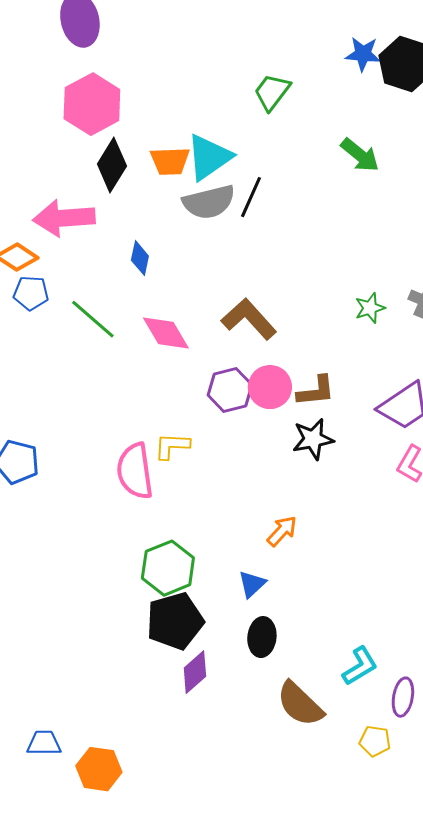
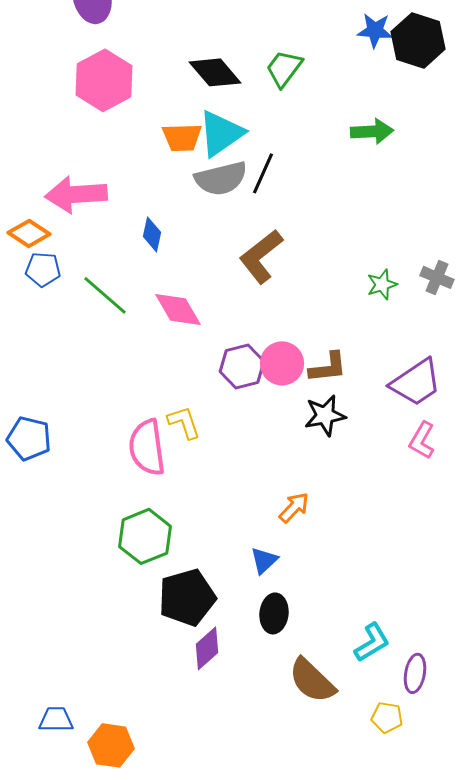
green arrow: (360, 155) -> (372, 131), turned -42
black diamond: (112, 165) -> (215, 72), moved, turned -72
brown L-shape: (249, 319) -> (261, 256), moved, turned -86
yellow L-shape: (172, 446) -> (184, 422), turned 69
green hexagon: (168, 568) -> (145, 536), moved

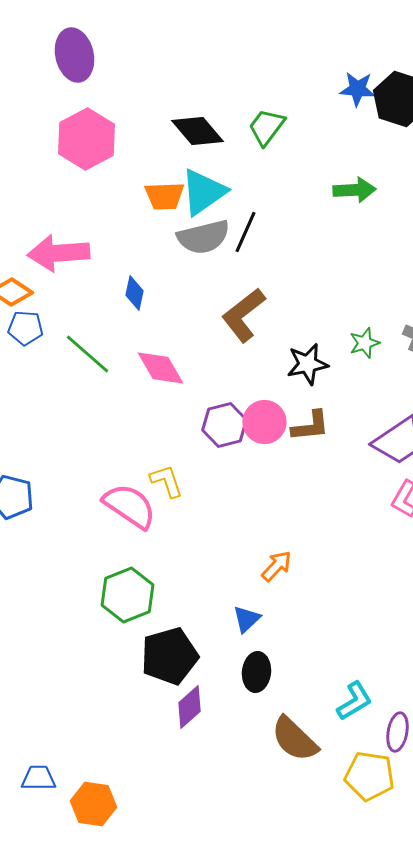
black star: (325, 415) -> (308, 364), moved
pink semicircle: (147, 447) -> (130, 506), turned 132
yellow pentagon: (387, 717) -> (370, 776), size x1.6

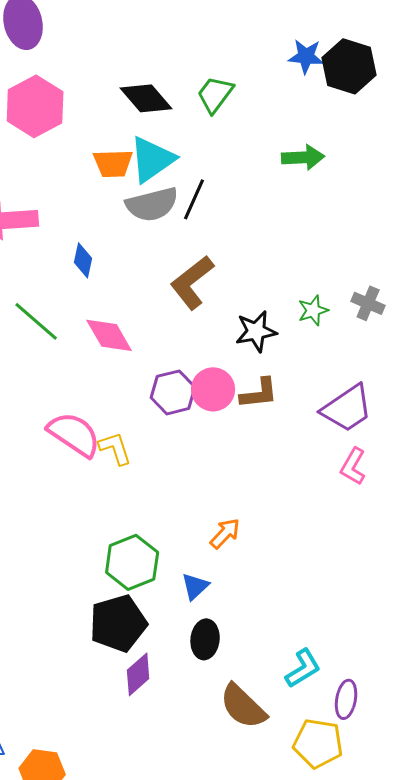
pink semicircle: (130, 506) -> (74, 434), moved
green hexagon: (128, 595) -> (132, 562), moved

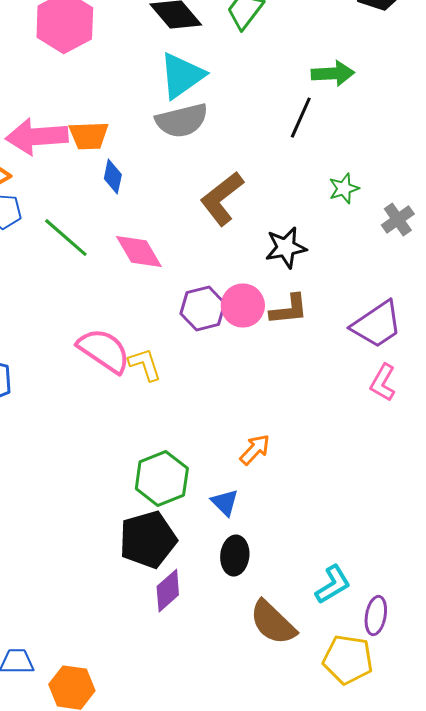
orange trapezoid: (113, 163) -> (89, 136), moved
black line: (194, 199) -> (301, 118), moved
gray cross: (368, 303) -> (398, 220), turned 32
green star: (313, 310) -> (344, 189), moved
blue triangle: (195, 586) -> (225, 503), turned -32

